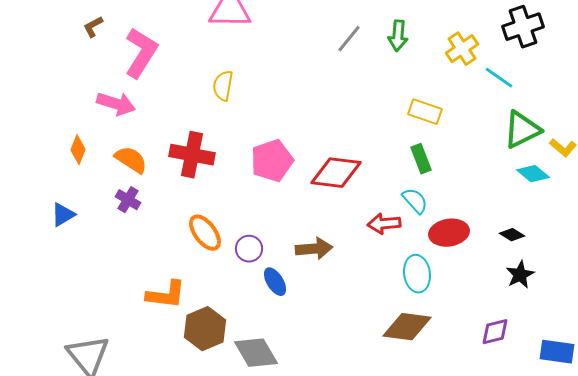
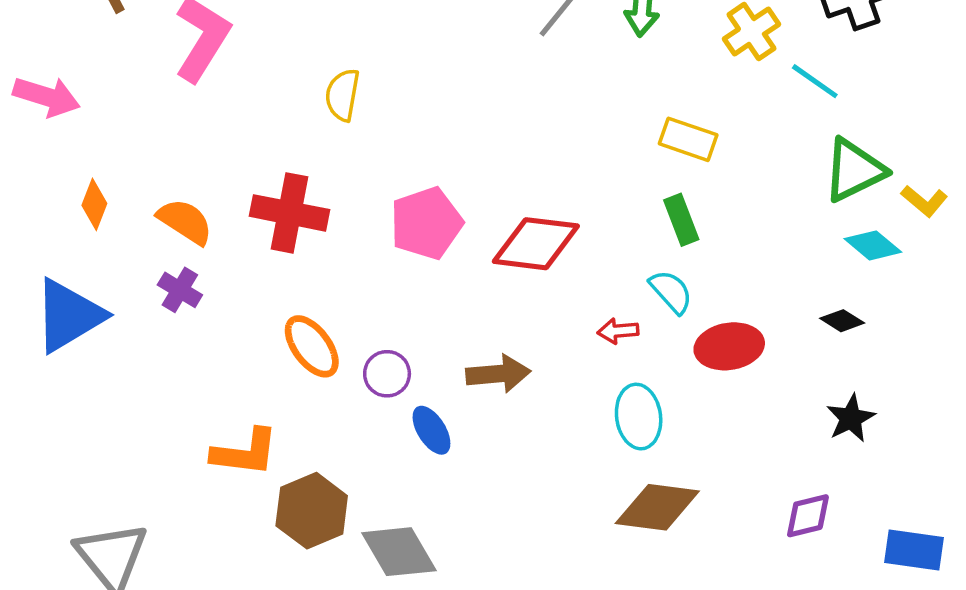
pink arrow: (116, 104) -> (46, 97), moved
blue triangle: (63, 215) -> (69, 316), size x1.8
red arrow: (384, 224) -> (618, 331), size x0.7
black diamond: (512, 235) -> (842, 321), moved
cyan ellipse: (417, 274) -> (639, 417), moved

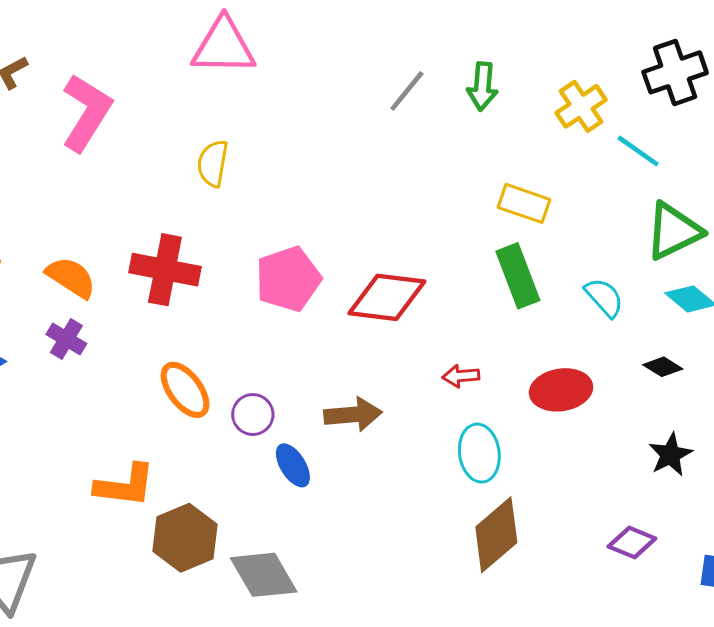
green rectangle: (681, 220) -> (518, 276), size x1.4
cyan semicircle: (671, 292) -> (604, 297), moved
brown diamond: (657, 507) -> (496, 535), turned -48
purple diamond: (808, 516) -> (632, 542), turned 36

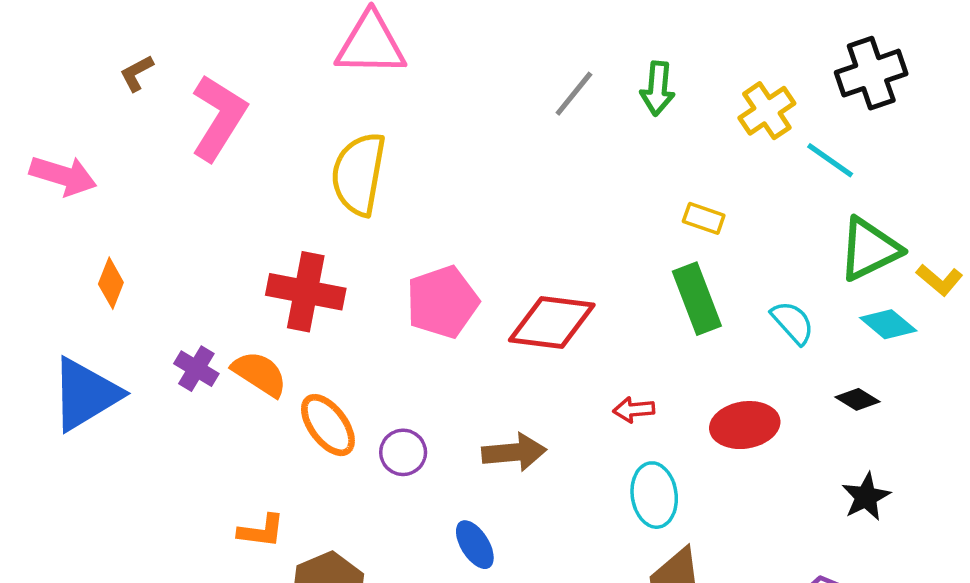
yellow semicircle: (213, 163) -> (359, 174), size x1.6
yellow rectangle: (524, 203) -> (704, 218), size x0.7
orange semicircle: (71, 277) -> (260, 374), moved
blue ellipse: (293, 465) -> (475, 545), moved
orange L-shape: (125, 485) -> (261, 531), size x0.7

